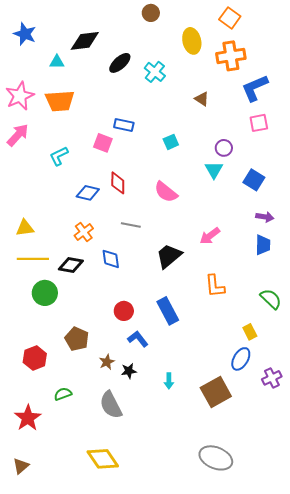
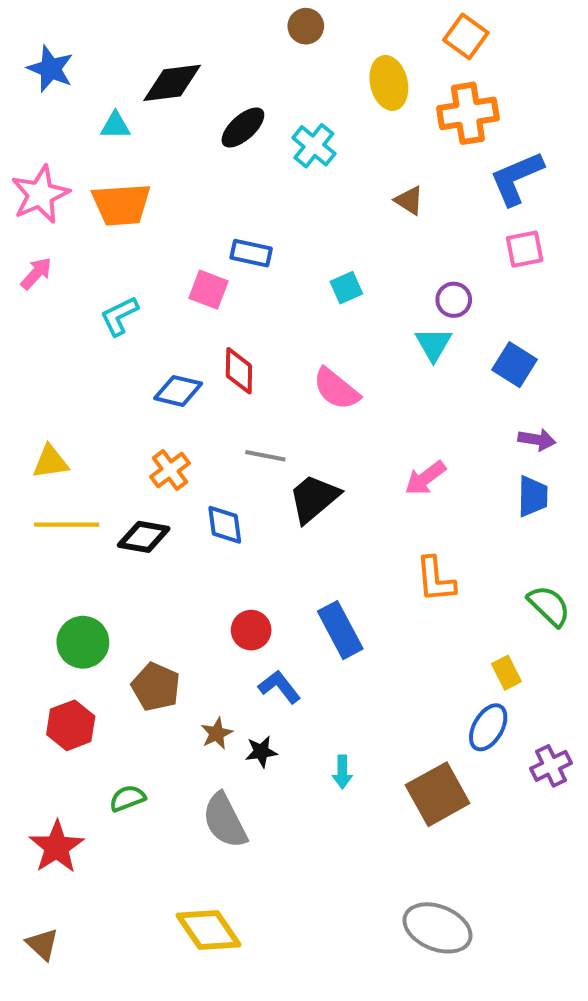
pink arrow: (18, 135) -> (36, 273), size x0.7
black trapezoid: (169, 256) -> (314, 498), moved
green circle: (45, 293) -> (83, 642), moved
brown triangle: (21, 466) -> (42, 944), turned -36

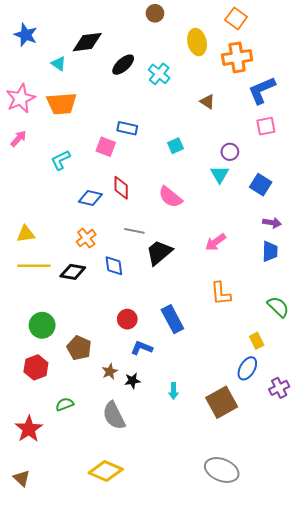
cyan triangle: (115, 125) -> (59, 64), turned 35
blue L-shape: (279, 687) -> (142, 348), turned -30
yellow diamond: (209, 930) -> (106, 471), turned -32

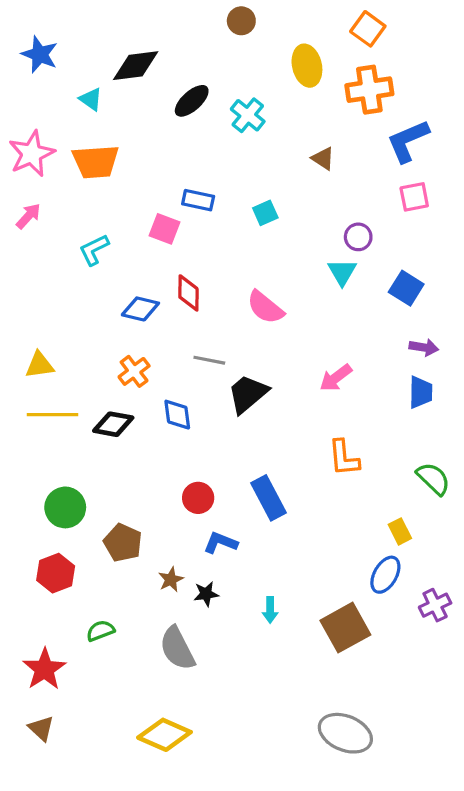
cyan square: (175, 146) -> (265, 213), moved
brown triangle: (22, 478) -> (41, 728), moved

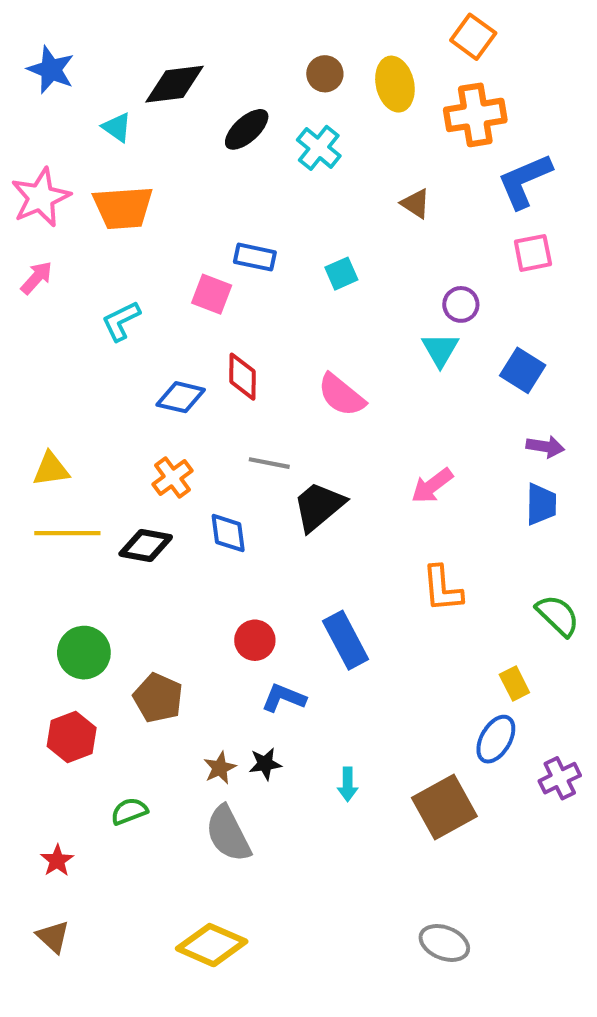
brown circle: (241, 21) -> (325, 74), moved
brown star: (171, 580) -> (220, 768), moved
red star: (44, 669) -> (57, 861), size x0.6
gray ellipse: (345, 733) -> (444, 943), size x0.7

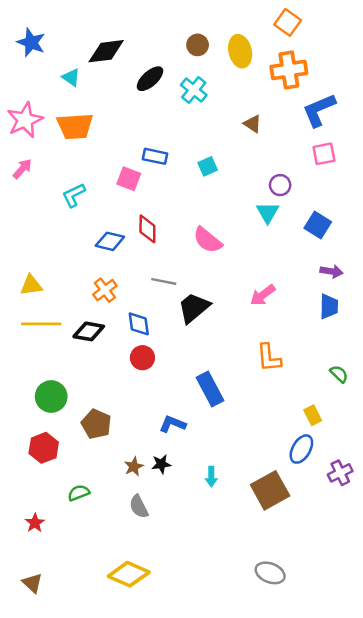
green semicircle: (558, 615) -> (339, 374), size x0.7
red circle: (255, 640) -> (142, 358), moved
gray semicircle: (228, 834) -> (139, 507), size x0.7
brown triangle: (53, 937) -> (32, 583), moved

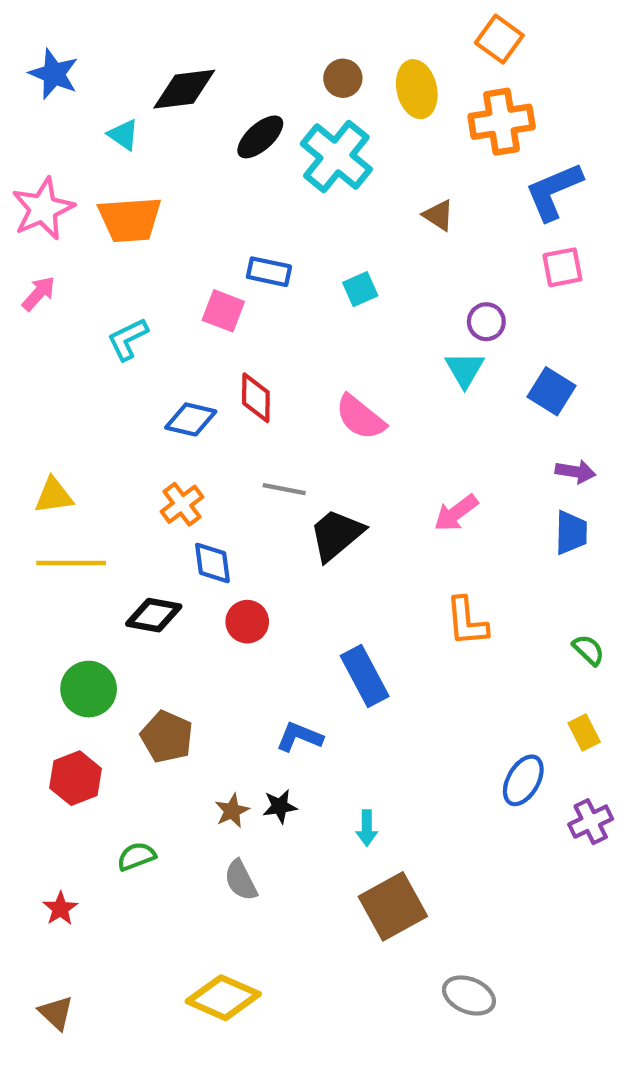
cyan cross: (194, 90) -> (336, 156), size x1.5
blue diamond: (139, 324) -> (212, 563), moved
black diamond: (89, 331) -> (154, 615), moved
yellow rectangle: (313, 415) -> (584, 732), moved
brown square: (270, 490) -> (393, 906), moved

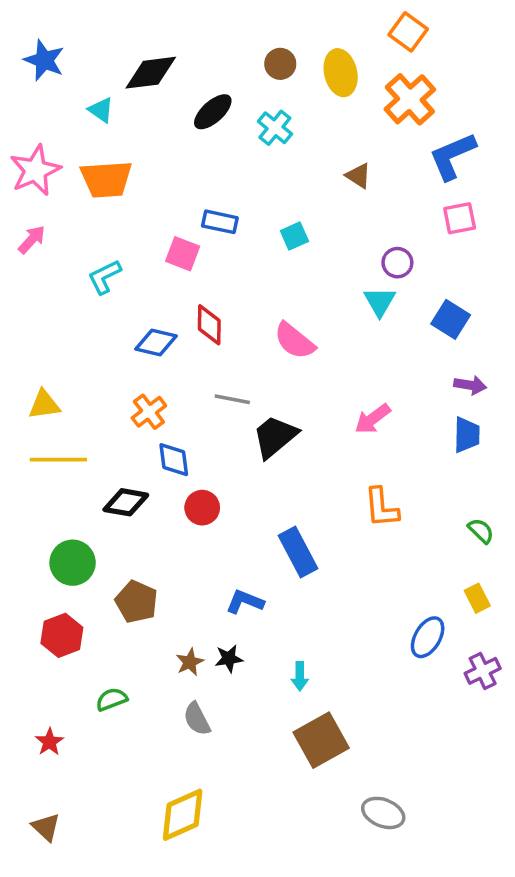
orange cross: (502, 122) -> (410, 99), turned -33
cyan cross: (336, 156) -> (275, 128), size x0.6
yellow diamond: (223, 998) -> (183, 815), turned -48

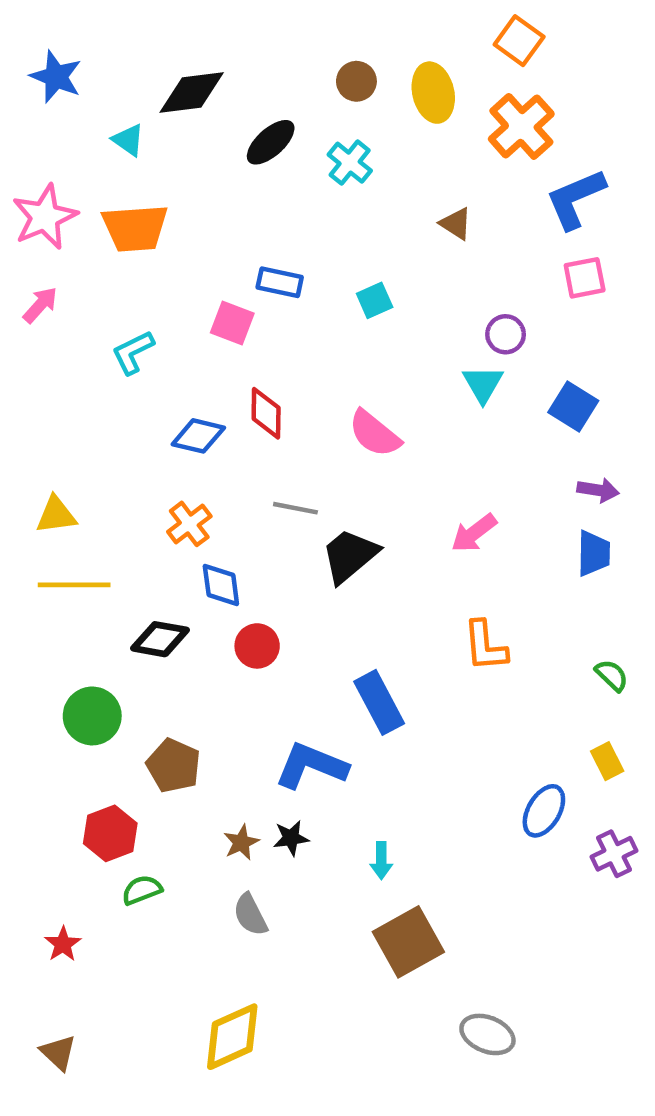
blue L-shape: (245, 602) -> (311, 766), size x1.5
red hexagon: (62, 635) -> (110, 833), moved

